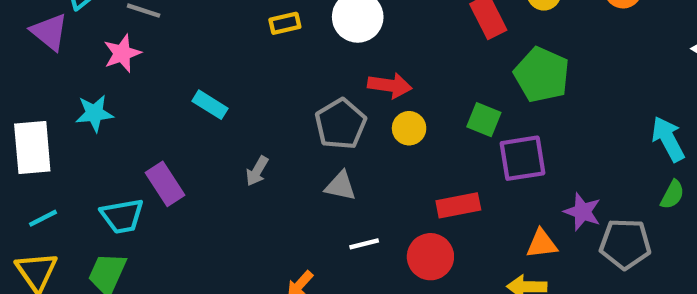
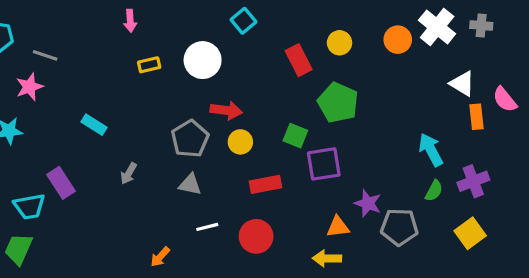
red rectangle: (458, 205) -> (266, 184), moved

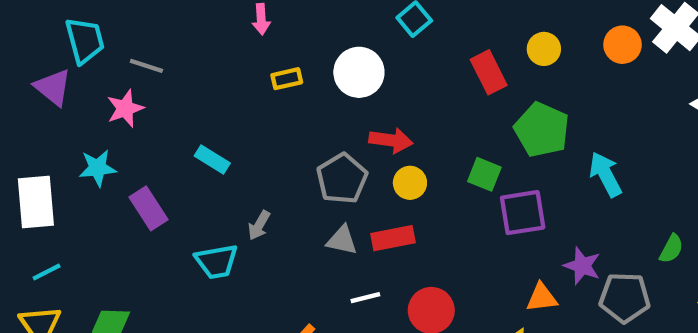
cyan arrow: (431, 150) -> (606, 174), moved
purple rectangle: (61, 183) -> (149, 208), moved
red rectangle: (266, 184) -> (393, 238), moved
cyan trapezoid: (29, 206) -> (217, 261), moved

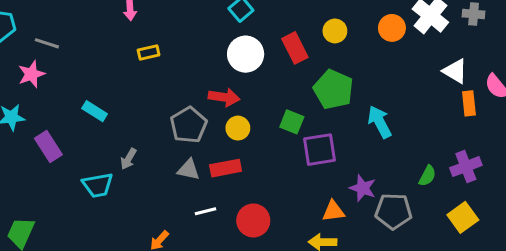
white circle: (359, 72) -> (246, 54), moved

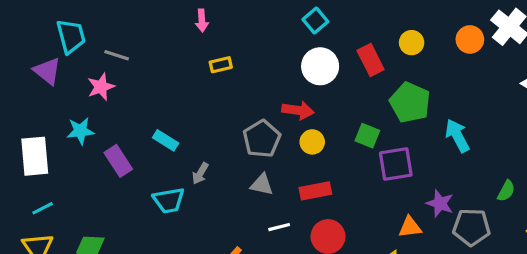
cyan rectangle: (95, 111) -> (166, 140), moved
red rectangle: (226, 168) -> (315, 191), moved

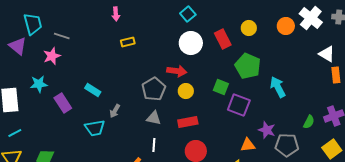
purple square: (396, 164) -> (239, 105), turned 30
white line: (279, 227) -> (154, 145), moved, turned -72

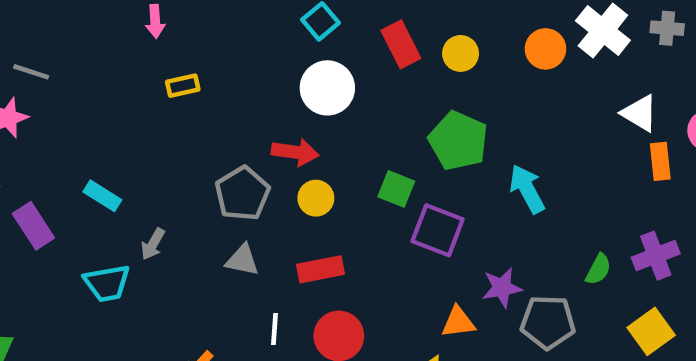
red rectangle: (223, 39) -> (401, 44), moved
purple star: (267, 130) -> (502, 288), turned -30
white line: (154, 145) -> (275, 329), moved

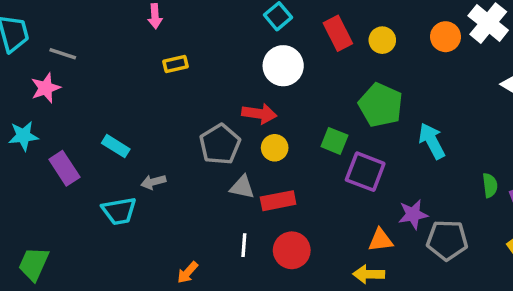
gray arrow: (153, 244) -> (153, 182), turned 45
gray triangle: (242, 260) -> (242, 187), moved
green semicircle: (598, 269) -> (490, 185), moved, turned -35

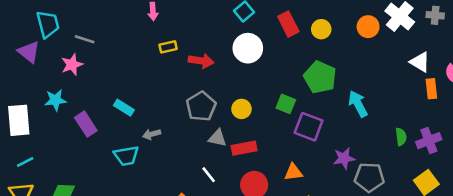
red arrow: (259, 114) -> (201, 61), moved
orange triangle: (381, 240) -> (293, 172), moved
white line: (244, 245) -> (209, 175), moved, turned -42

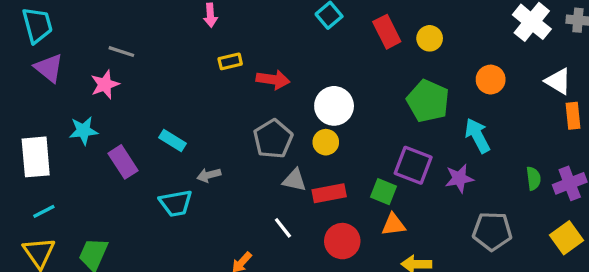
cyan trapezoid: (48, 24) -> (37, 25), moved
orange circle: (368, 27) -> (491, 80), moved
white circle: (248, 48) -> (334, 106), moved
green square: (286, 104) -> (383, 192), moved
purple star: (344, 158) -> (459, 178), moved

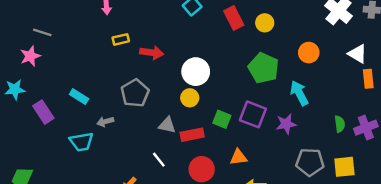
gray pentagon: (273, 139) -> (135, 93), moved
green square: (383, 192) -> (222, 119), moved
yellow square: (566, 238) -> (344, 167), moved, turned 30

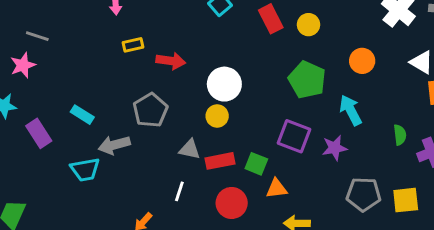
green square: (222, 119) -> (256, 164), moved
gray arrow: (105, 122) -> (114, 145), size x1.5
green semicircle: (340, 124) -> (400, 135), moved
white line: (159, 160) -> (179, 191), turned 56

